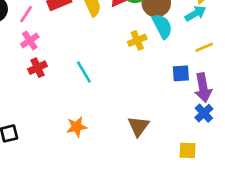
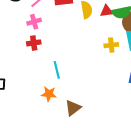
cyan line: (84, 72) -> (57, 70), moved
brown triangle: (138, 126) -> (73, 108), moved

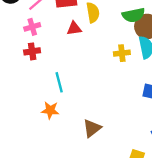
red triangle: (107, 11) -> (74, 28), moved
brown triangle: (73, 108) -> (92, 128), moved

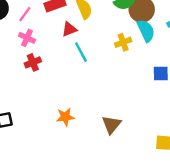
pink cross: (32, 27) -> (27, 38), turned -35
cyan line: (59, 82) -> (81, 52), moved

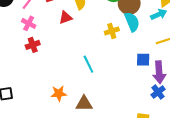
cyan line: (81, 52) -> (88, 64), moved
brown triangle: (111, 125) -> (84, 104), moved, turned 48

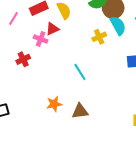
pink cross: (29, 23) -> (41, 39), moved

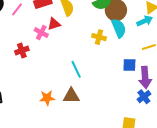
yellow cross: (99, 37) -> (99, 37), turned 32
brown triangle: (80, 111) -> (71, 96), moved

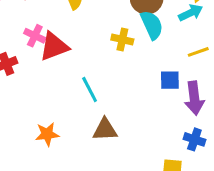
red triangle: (54, 24) -> (54, 46), moved, size x1.5
brown triangle: (71, 96) -> (105, 130), moved
blue cross: (144, 97) -> (194, 139), moved, turned -32

